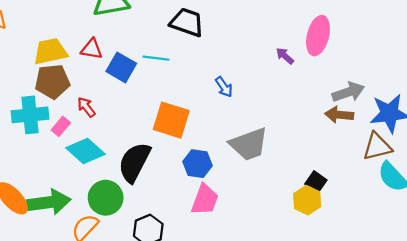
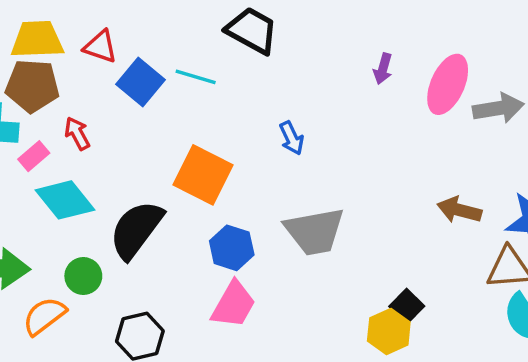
purple arrow: (285, 56) -> (383, 69), moved, turned -126
gray arrow: (348, 92) -> (498, 108), moved
green circle: (106, 198) -> (83, 276), size x0.7

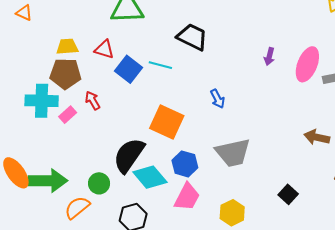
yellow trapezoid: (37, 40) -> (67, 47), size x0.7
cyan diamond: (65, 200) -> (150, 177), moved
yellow hexagon: (389, 331) -> (232, 213), moved

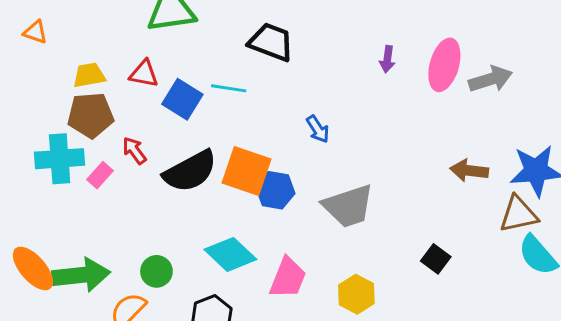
orange triangle: (24, 13) -> (35, 32), moved
black semicircle: (129, 155) -> (190, 171), moved, turned -147
blue hexagon: (185, 164) -> (275, 190), moved

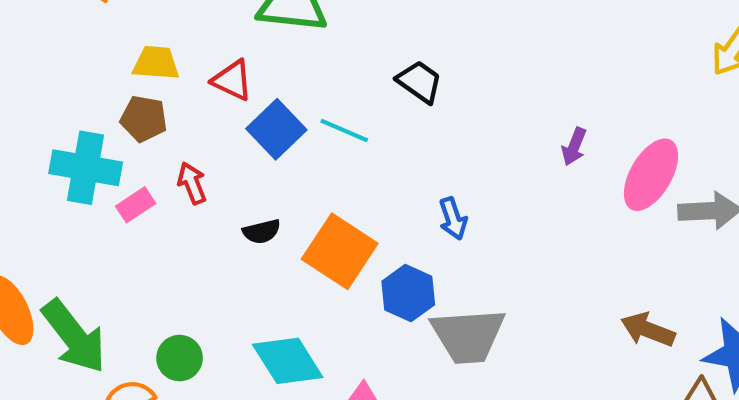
black trapezoid: (271, 42) -> (419, 82), size x0.7
brown pentagon: (91, 115) -> (144, 119), size x0.7
black semicircle: (190, 171) -> (262, 231), size x0.5
blue hexagon: (275, 190) -> (408, 293), moved
green arrow: (81, 275) -> (74, 336), turned 44

